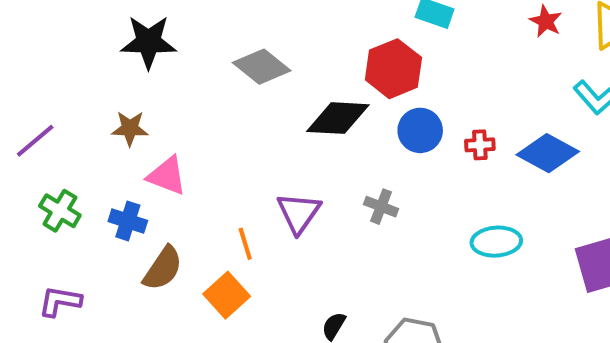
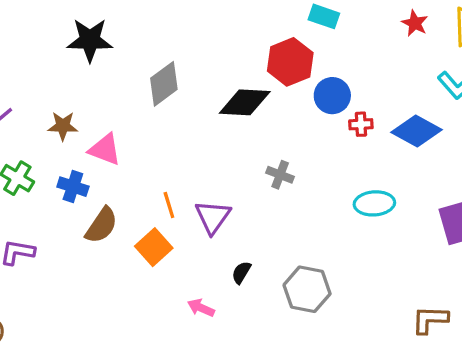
gray diamond: (262, 67) -> (164, 84), moved, turned -75
brown star: (130, 128) -> (63, 126), moved
blue circle: (420, 130) -> (332, 96), moved
purple triangle: (299, 213) -> (213, 217), moved

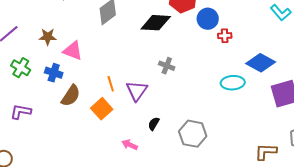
blue diamond: (416, 131) -> (261, 63), moved
gray cross: (280, 175) -> (167, 66), moved

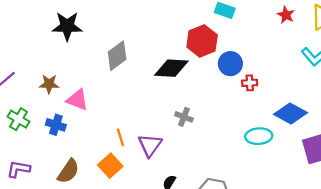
brown semicircle: (71, 96) -> (68, 171), moved

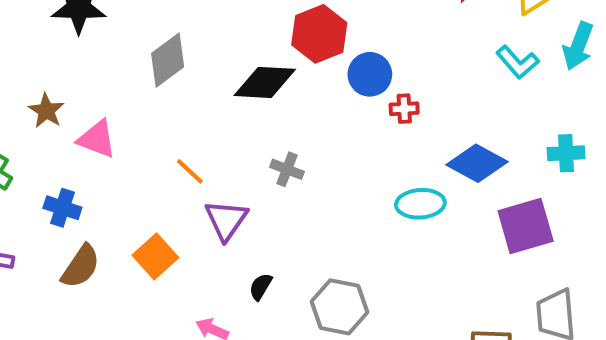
brown star: (49, 84) -> (46, 111), turned 30
blue cross: (56, 125) -> (62, 208), moved
orange line: (120, 137) -> (190, 171), moved, turned -30

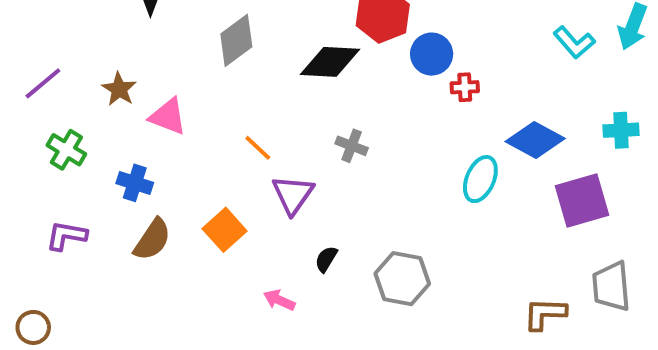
cyan ellipse: (420, 204) -> (480, 179), turned -63

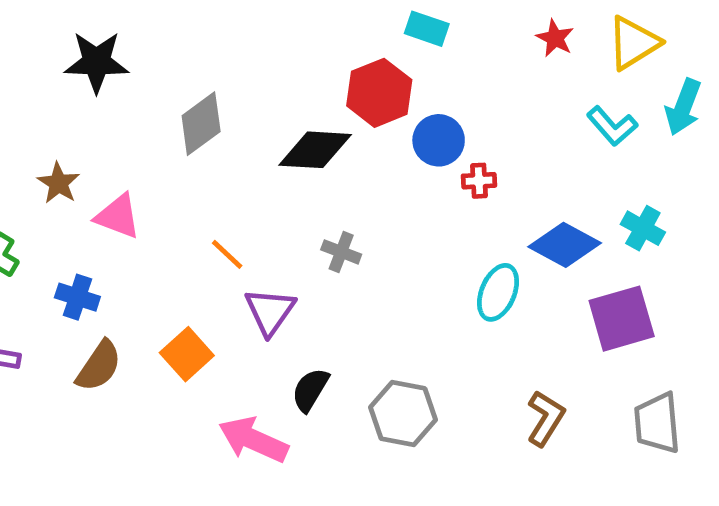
cyan cross: (621, 130) -> (643, 228), moved, turned 32
black semicircle: (326, 259) -> (310, 390), size x1.4
pink arrow: (279, 300) -> (253, 440), size x1.8
brown L-shape: (545, 314) -> (546, 418), moved, turned 120

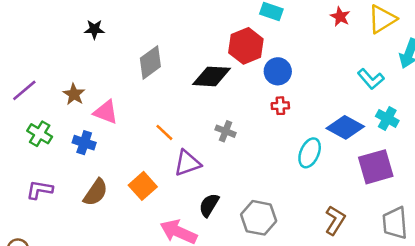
black star: (96, 62) -> (94, 29), size x0.6
cyan L-shape: (612, 126) -> (371, 79), moved
red cross: (479, 181) -> (280, 106), moved
blue cross: (77, 297) -> (84, 143), moved
purple triangle: (270, 311) -> (187, 163), turned 36

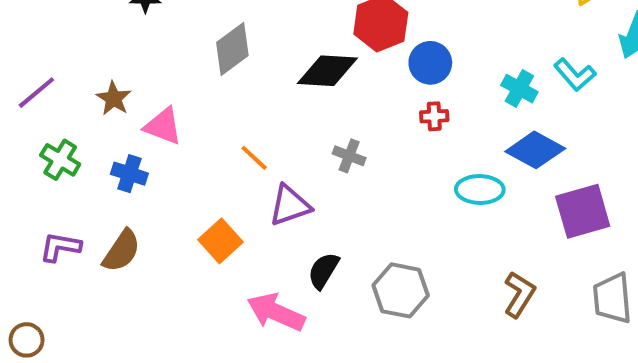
cyan cross: (387, 118) -> (519, 89), moved
cyan ellipse: (310, 153) -> (480, 189), turned 68
brown semicircle: (96, 192) -> (122, 251), moved

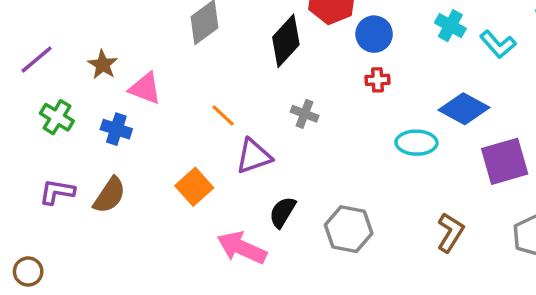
black diamond: (327, 71) -> (286, 41), turned -51
cyan cross: (519, 89) -> (450, 26), moved

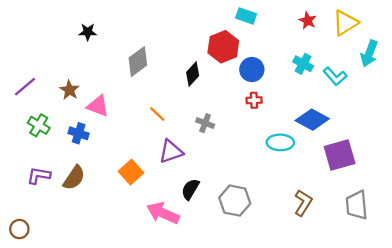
black diamond: (286, 41) -> (193, 74), size x0.7
orange line: (223, 116) -> (157, 114), moved

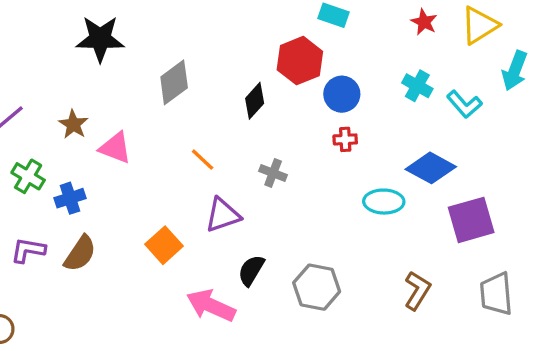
black star: (88, 32) -> (100, 39), size x1.8
blue cross: (79, 133) -> (70, 198), moved, turned -36

